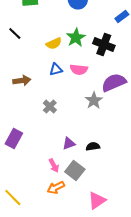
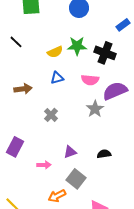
green star: (76, 37) -> (77, 46), turned 30
pink semicircle: (79, 69) -> (90, 80), moved
black semicircle: (93, 146) -> (104, 154), moved
pink arrow: (54, 165) -> (44, 165), moved, turned -64

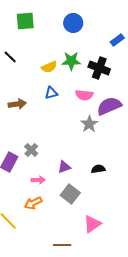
gray cross: (51, 115) -> (31, 150), moved
orange arrow: (57, 196) -> (33, 203), moved

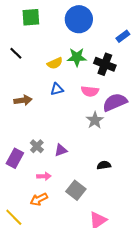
blue circle: (73, 23) -> (79, 19), size x1.4
purple triangle: (64, 167) -> (61, 150), moved

